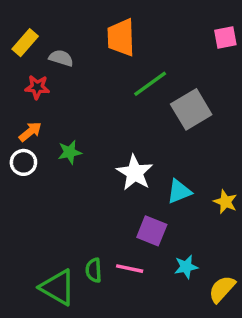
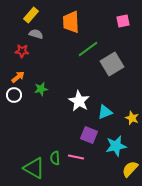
pink square: (225, 37) -> (123, 21), moved
yellow rectangle: (25, 43) -> (31, 15), moved
cyan star: (186, 267) -> (116, 146), moved, size x1.5

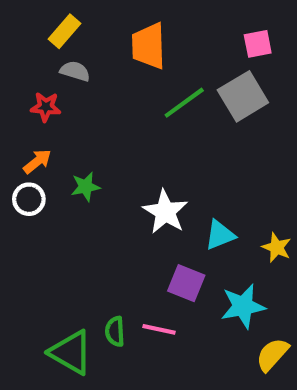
gray square: (112, 64) -> (243, 96), moved

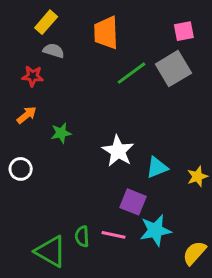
white circle: (29, 199) -> (21, 169), moved
yellow star: (277, 247) -> (197, 176), turned 30
cyan star: (243, 306) -> (155, 230), moved

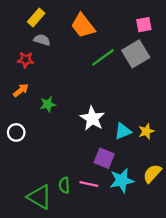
orange trapezoid: (106, 33) -> (83, 26), turned -36
yellow star: (197, 176) -> (146, 131), moved
yellow semicircle: (194, 253) -> (152, 173), moved

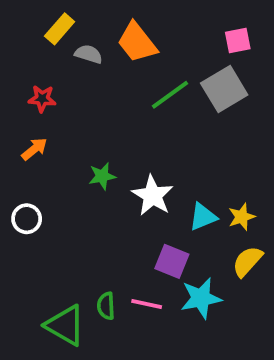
gray semicircle: (42, 40) -> (89, 54), moved
green star: (48, 104) -> (102, 176), moved
yellow semicircle: (152, 173) -> (247, 261), moved

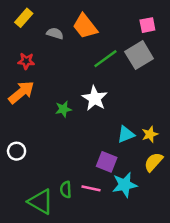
yellow rectangle: (60, 29) -> (24, 18), moved
orange arrow: (34, 149) -> (21, 92), size x1.6
white star: (152, 195) -> (95, 98), moved
white circle: (27, 219) -> (17, 151), moved

